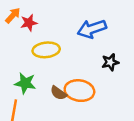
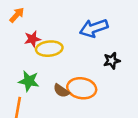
red star: (29, 23) -> (32, 39), moved

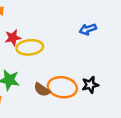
blue arrow: (94, 28) -> (88, 29), moved, size x0.6
black star: (112, 61) -> (90, 85), moved

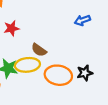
yellow ellipse: (30, 47) -> (27, 65), moved
brown semicircle: (42, 90) -> (39, 50), moved

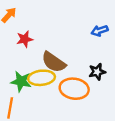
brown semicircle: (39, 50) -> (54, 62), size x1.5
black star: (85, 73) -> (97, 72), moved

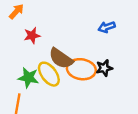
yellow ellipse: (42, 78) -> (49, 74), turned 60
orange ellipse: (74, 89) -> (81, 69), moved

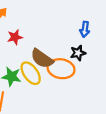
blue arrow: (107, 27) -> (85, 29), turned -63
black star: (104, 68) -> (78, 53), moved

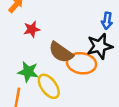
black star: (78, 53) -> (100, 46), size x1.5
yellow ellipse: (31, 73) -> (49, 86), moved

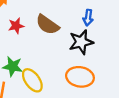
brown semicircle: (61, 52) -> (47, 25), moved
orange ellipse: (82, 63) -> (80, 77), moved

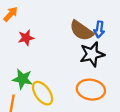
brown semicircle: (47, 25) -> (81, 31), moved

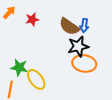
red star: (26, 38) -> (32, 19), moved
orange ellipse: (91, 90) -> (84, 63), moved

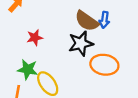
red star: (32, 19) -> (35, 38), moved
black star: (78, 46) -> (81, 43), moved

